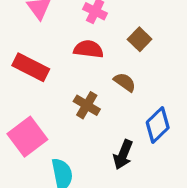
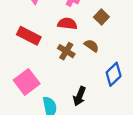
brown cross: (87, 105) -> (66, 51), moved
black arrow: (123, 155) -> (79, 96), moved

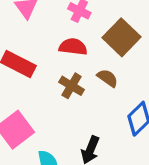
brown square: (101, 17) -> (122, 37), size x1.6

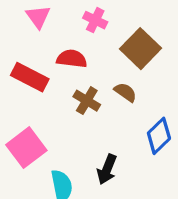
red semicircle: (73, 47) -> (72, 59), moved

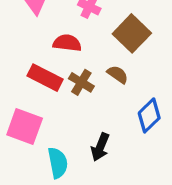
red rectangle: (30, 77) -> (45, 78), moved
pink square: (26, 148) -> (25, 126), turned -33

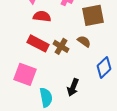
brown square: (132, 33) -> (93, 15), turned 35
red semicircle: (67, 43) -> (42, 16), moved

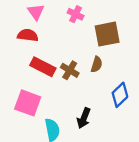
red semicircle: (42, 16) -> (28, 35), moved
brown semicircle: (84, 41) -> (97, 64), turned 72

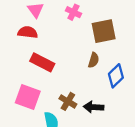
brown cross: (70, 70) -> (68, 101), moved
blue diamond: (120, 95) -> (116, 76), moved
black arrow: (84, 118) -> (94, 107), moved, turned 72

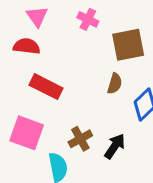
brown cross: (68, 101) -> (80, 139), turned 30
black arrow: (94, 107) -> (115, 146), turned 120

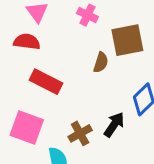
brown semicircle: (115, 84) -> (101, 62), moved
black arrow: (115, 146) -> (114, 125), moved

